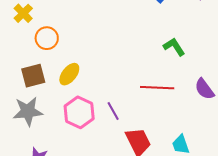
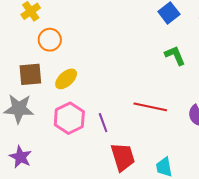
green L-shape: (174, 47) -> (175, 55), moved

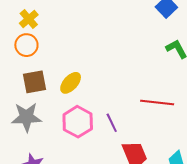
orange circle: (50, 40) -> (26, 45), moved

